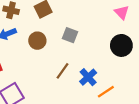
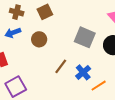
gray square: (70, 35) -> (85, 37), moved, size x1.5

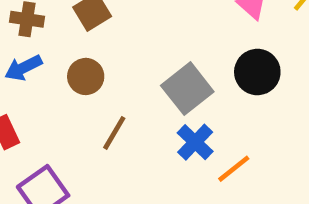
gray square: (85, 37) -> (187, 89), moved, turned 35
brown line: (61, 66) -> (114, 133), moved

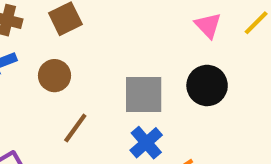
gray square: (187, 89) -> (144, 95), turned 33

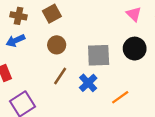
brown circle: (55, 76) -> (57, 45), moved
blue cross: (146, 143) -> (88, 83), moved

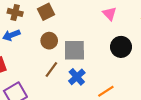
pink triangle: (134, 14) -> (110, 14), moved
gray square: (99, 55) -> (74, 50), moved

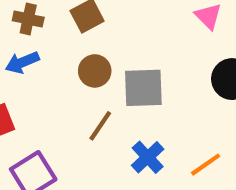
blue cross: (77, 77) -> (148, 157), moved

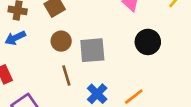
brown line: (100, 126) -> (66, 75), turned -48

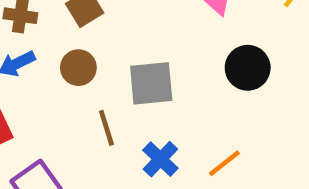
brown circle: (61, 41) -> (78, 68), moved

